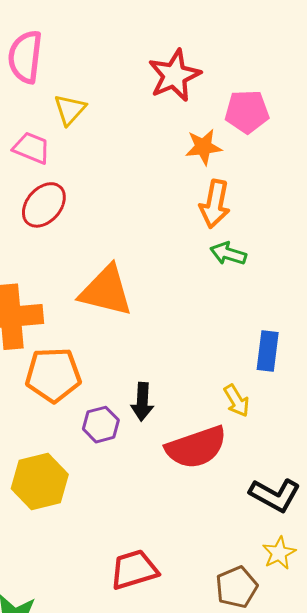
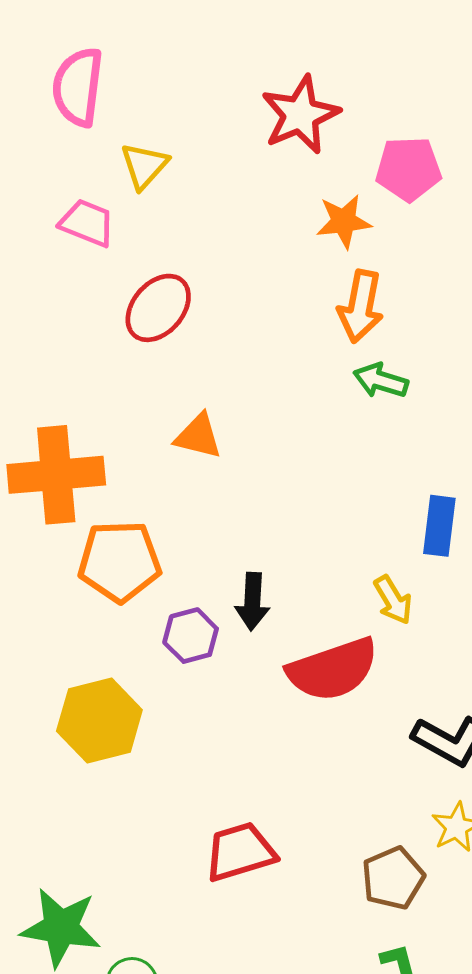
red ellipse: (44, 205) -> (158, 308), moved
orange triangle: (106, 291) -> (198, 436), size x0.6

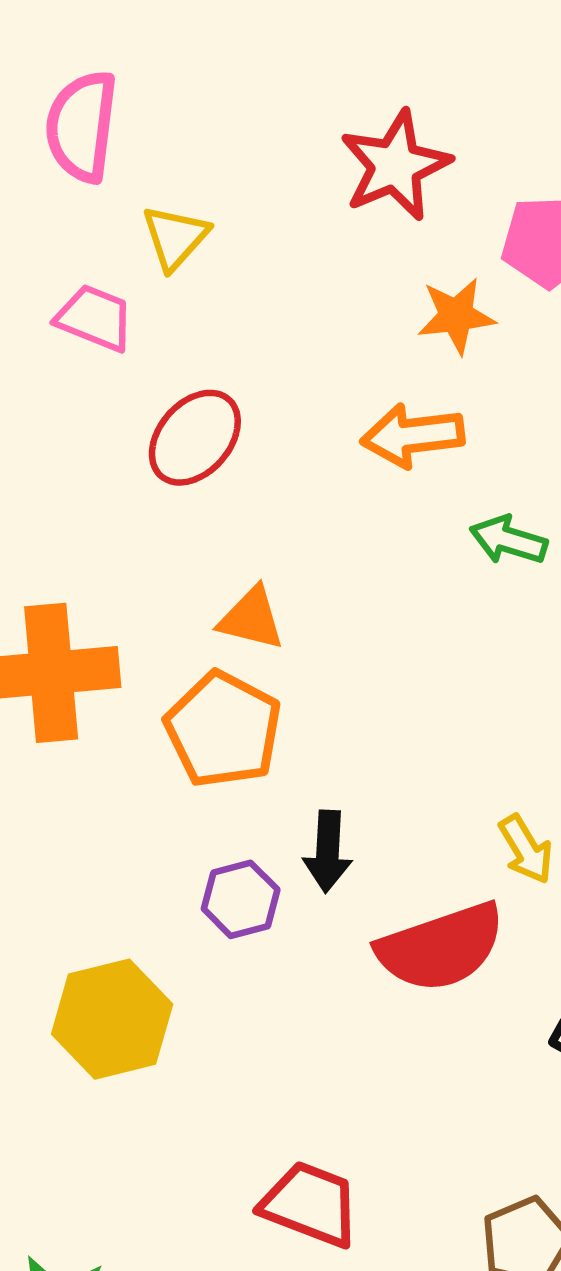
orange arrow: (361, 306) -> (413, 436), moved, turned 72
orange pentagon: (120, 561) -> (223, 729), moved, turned 30
red trapezoid: (240, 852) -> (310, 1204), turned 38

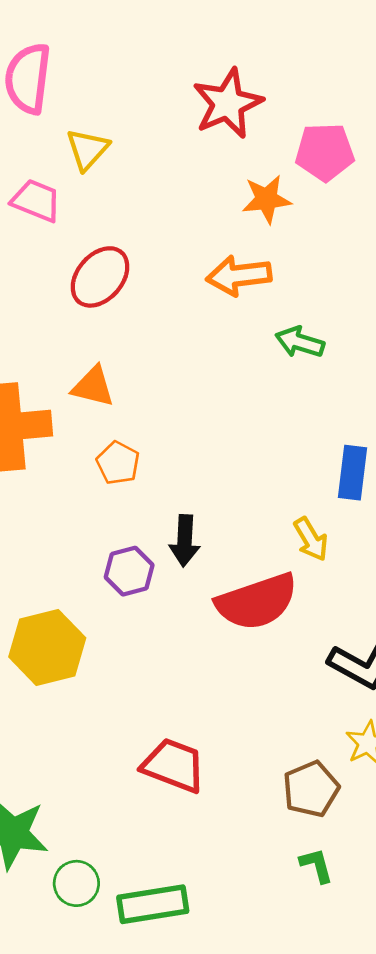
orange triangle: (251, 618) -> (93, 387), moved
orange pentagon: (223, 729) -> (118, 463), size x0.6

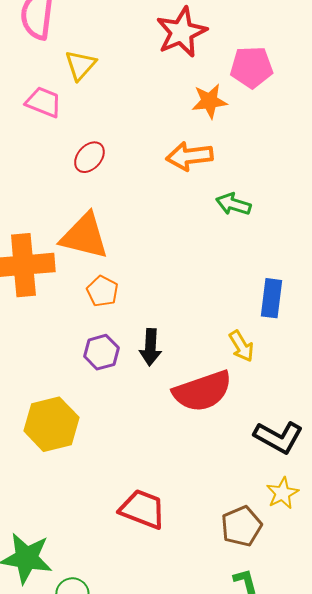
red ellipse: (100, 277) -> (89, 157), size x0.7
orange triangle: (93, 387) -> (84, 236), size x1.6
purple hexagon: (129, 571) -> (101, 352), moved

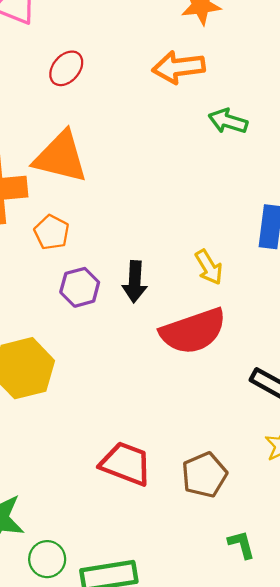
orange pentagon: (102, 291) -> (52, 232), moved
yellow arrow: (241, 346) -> (209, 267), moved
brown pentagon: (241, 526) -> (204, 475), moved

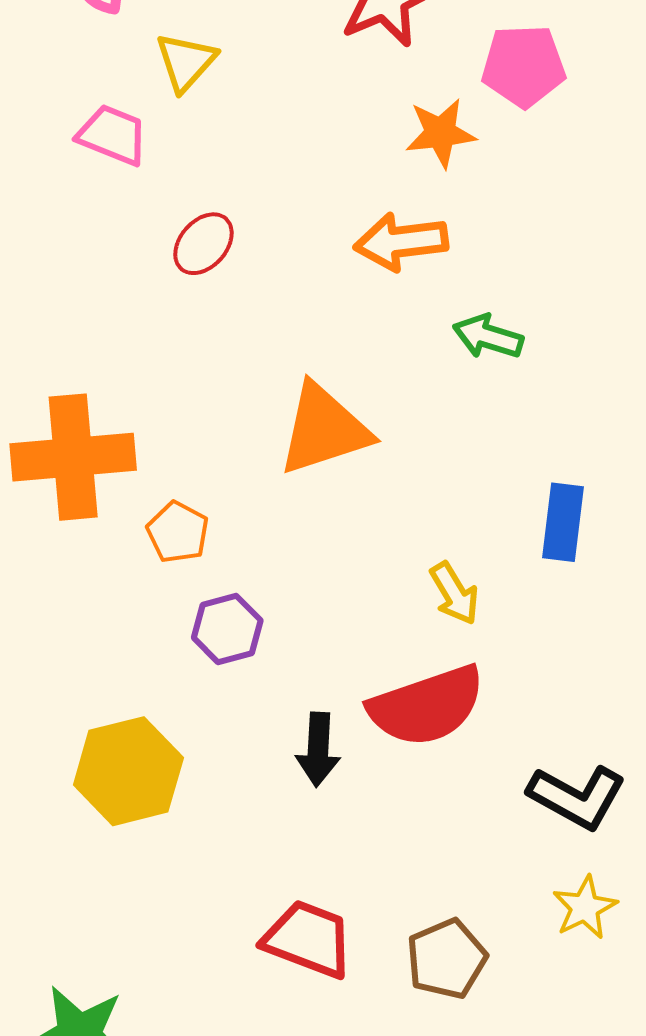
orange triangle: (61, 157) -> (324, 429), moved, turned -32
black arrow: (135, 282) -> (318, 749), moved

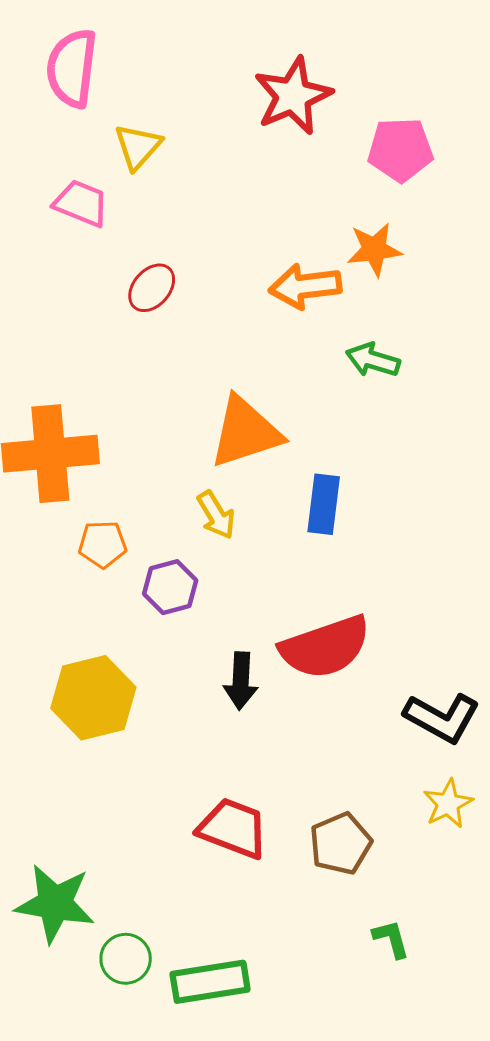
orange star: (441, 133) -> (374, 249), moved
blue rectangle: (563, 522) -> (324, 504), moved
orange pentagon: (178, 532) -> (103, 544), moved, turned -30
yellow arrow: (454, 593) -> (216, 515), moved

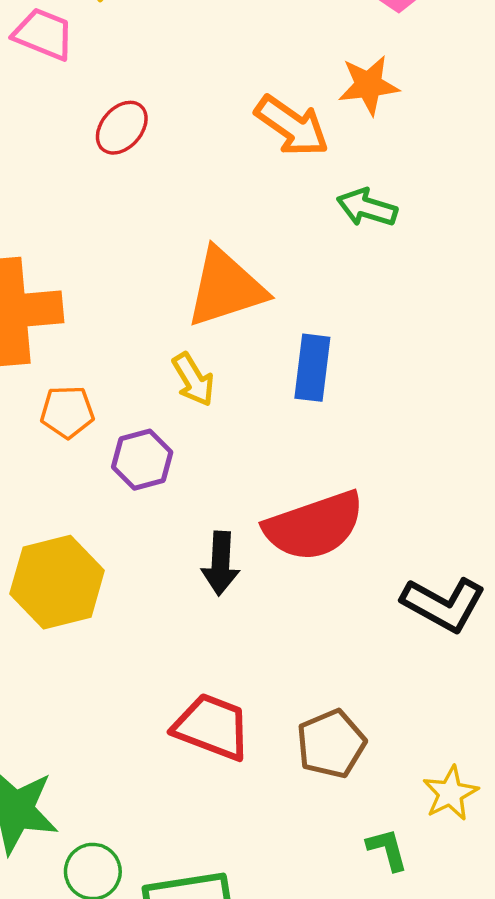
orange arrow: (305, 286) -> (292, 126), turned -138
yellow star: (448, 804) -> (450, 793), moved

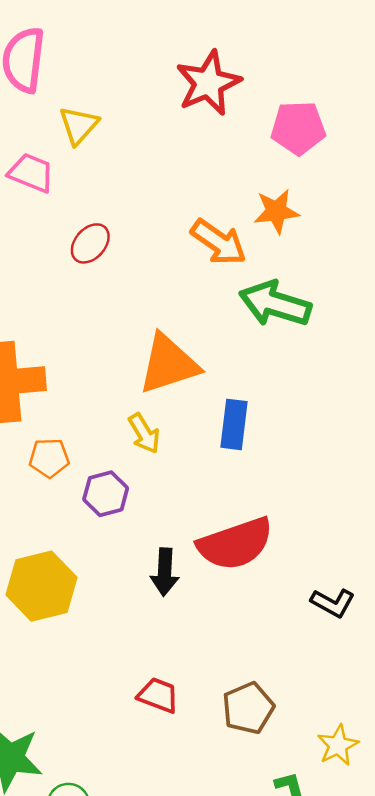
green arrow: (367, 208) -> (275, 304), size x1.6
black L-shape: (443, 604) -> (333, 603), size x0.7
red trapezoid: (212, 727) -> (158, 695), size x0.7

